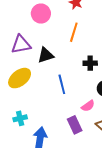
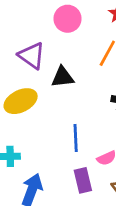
purple triangle: (21, 45) -> (32, 56), turned 35
blue line: (62, 84) -> (76, 138), moved

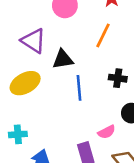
blue line: (76, 138) -> (79, 88), moved

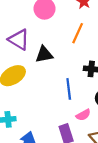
blue line: (79, 88) -> (69, 89), moved

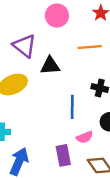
orange line: (78, 33) -> (90, 47), turned 54

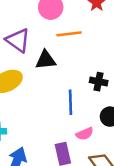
orange line: (90, 47) -> (69, 34), moved

